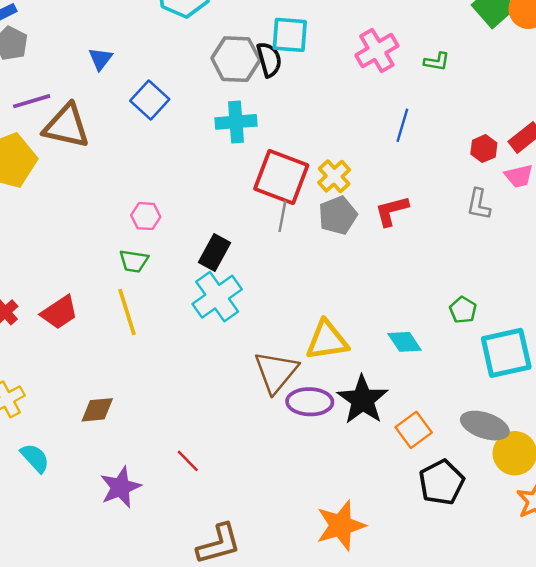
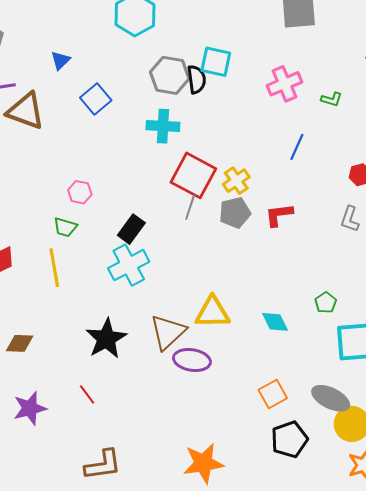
black star: (363, 400) -> (106, 339), moved

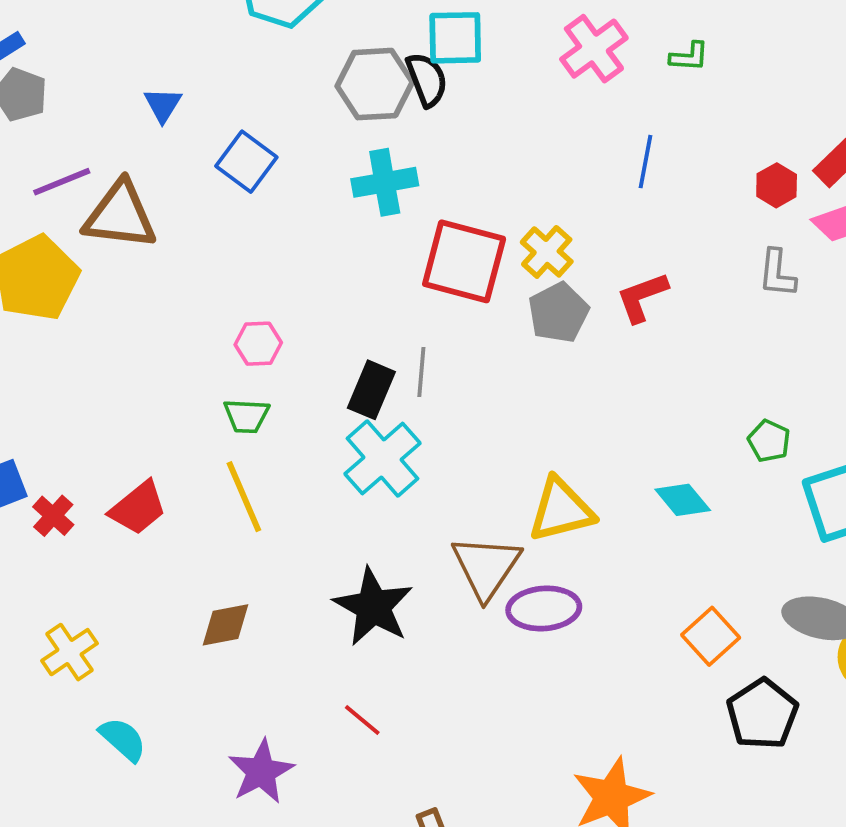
gray line: (190, 207) -> (421, 372), moved
brown diamond: (20, 343) -> (226, 625), moved

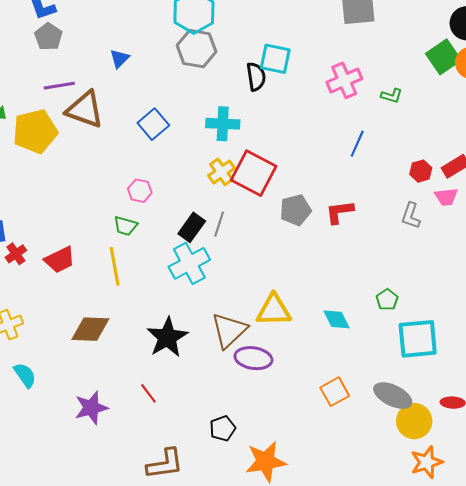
gray hexagon: (375, 84) -> (197, 49), moved
blue square: (246, 162) -> (153, 124), moved
yellow cross: (547, 252) -> (222, 172), moved
brown diamond: (226, 625) -> (90, 329), size x1.4
black pentagon: (762, 714) -> (223, 428), moved, size x0.7

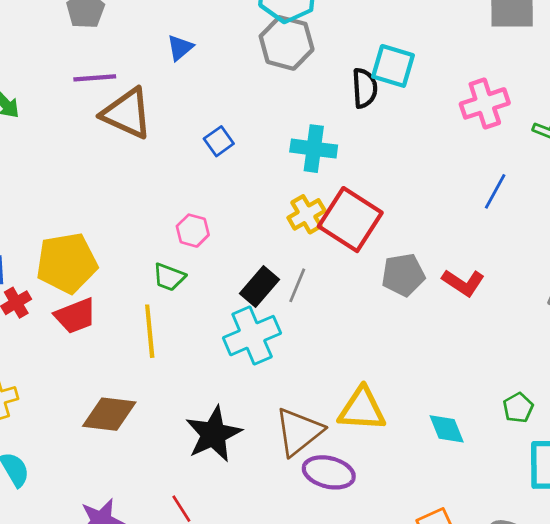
blue square: (153, 124) -> (219, 141), size x0.7
yellow pentagon: (35, 131) -> (67, 263), moved
red L-shape: (340, 212) -> (463, 283), turned -144

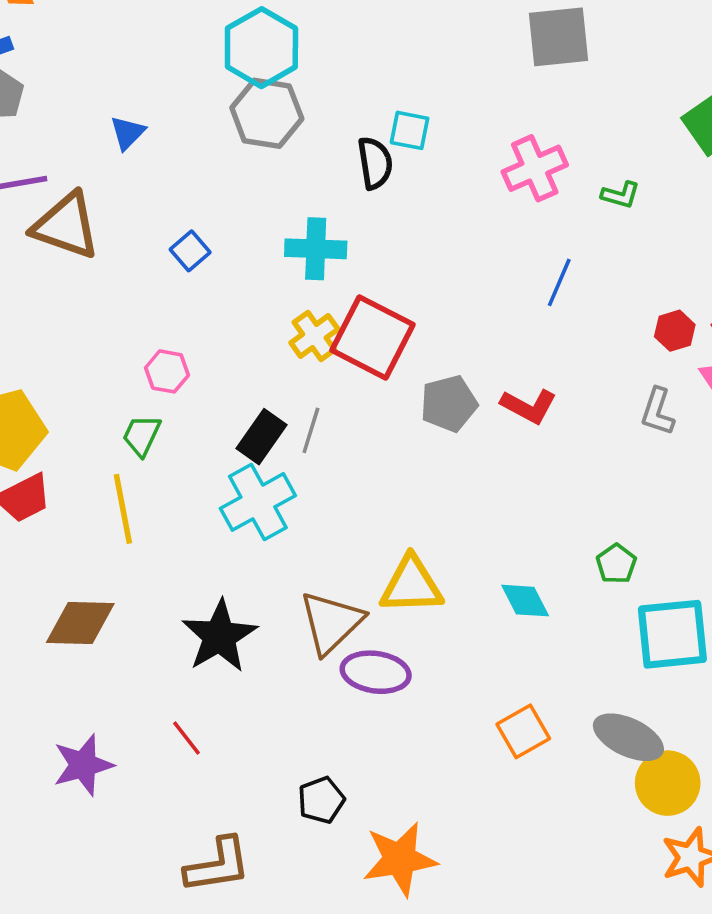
cyan square: (393, 66) -> (410, 130), size x0.7
green trapezoid: (169, 277) -> (142, 435), turned 100

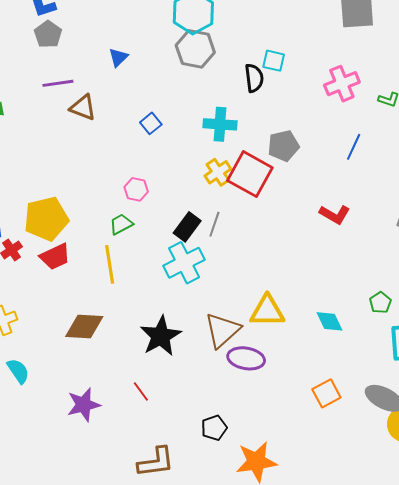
brown triangle: (66, 226) -> (83, 108), size x0.7
gray pentagon: (449, 404) -> (283, 146), moved
green trapezoid: (142, 435) -> (121, 224), turned 35

